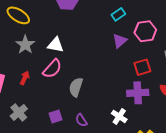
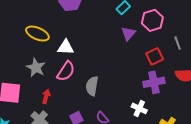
yellow ellipse: (18, 15) -> (37, 34), moved
gray star: (25, 45) -> (36, 68), moved
red arrow: (25, 78) -> (46, 96), moved

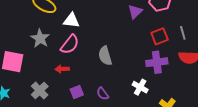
gray line: (178, 43) -> (183, 33), moved
gray semicircle: (92, 86) -> (105, 56), moved, turned -30
red arrow: (46, 96) -> (62, 69), moved, turned -112

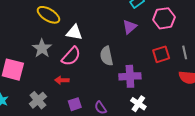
purple triangle: (135, 12) -> (130, 27), moved
gray semicircle: (105, 56) -> (106, 56), moved
purple cross: (157, 62) -> (130, 76), moved

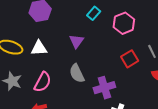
purple triangle: (130, 27) -> (76, 41), moved
white triangle: (74, 32) -> (39, 48), moved

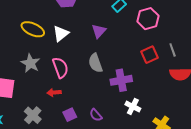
white triangle: (39, 48) -> (61, 34), turned -42
pink semicircle: (43, 82) -> (60, 68), turned -55

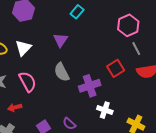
pink hexagon: (148, 19) -> (128, 25), moved
red square: (150, 55) -> (116, 68), moved
red arrow: (54, 92) -> (15, 107), moved

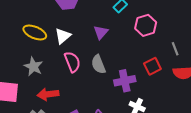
pink hexagon: (128, 25) -> (146, 25), moved
pink semicircle: (28, 82) -> (72, 62), moved
red arrow: (15, 107) -> (48, 94), size x1.5

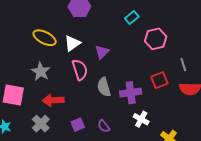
purple triangle: (101, 32) -> (102, 52), moved
gray semicircle: (98, 64) -> (104, 87), moved

